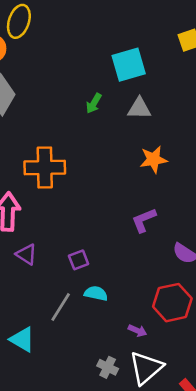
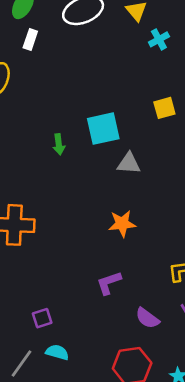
green arrow: (94, 103) -> (59, 144), moved, turned -42
gray triangle: (139, 108) -> (129, 163), moved

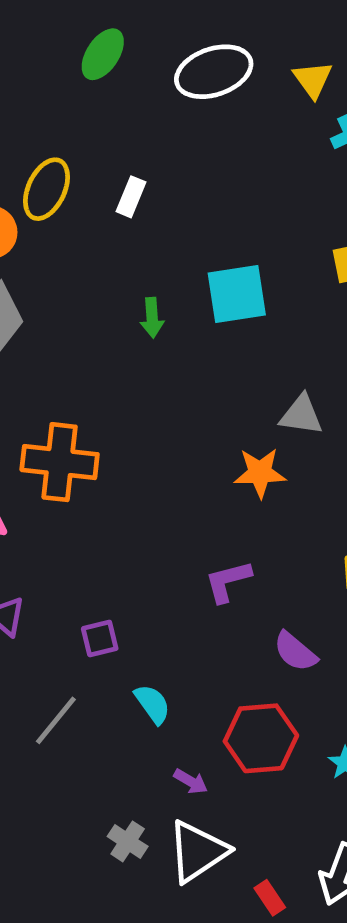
white rectangle: (30, 39) -> (131, 197), moved
gray triangle: (129, 163) -> (301, 415), moved
cyan semicircle: (57, 352) -> (152, 704), moved, turned 35

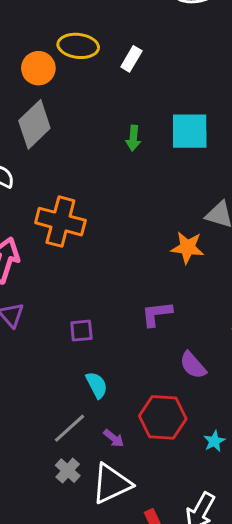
yellow ellipse: (47, 189) -> (78, 46), turned 63
purple square: (100, 639) -> (81, 331), moved
gray line: (56, 720) -> (69, 428), moved

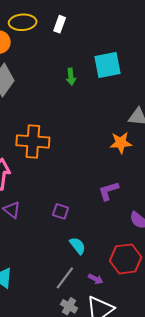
purple square: (81, 331) -> (61, 211), turned 35

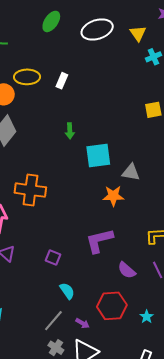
cyan square: (108, 65) -> (98, 156), moved
purple L-shape: (109, 191) -> (99, 241), size x1.4

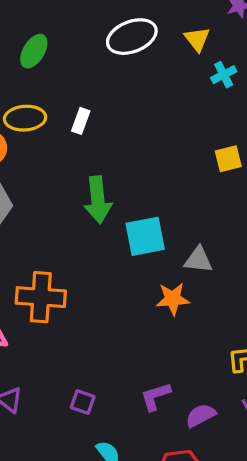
green ellipse: (51, 21) -> (34, 51), moved
green arrow: (70, 131) -> (98, 200), size x1.8
purple L-shape: (99, 241) -> (156, 396), moved, size x0.7
purple semicircle: (127, 270) -> (201, 415), turned 114

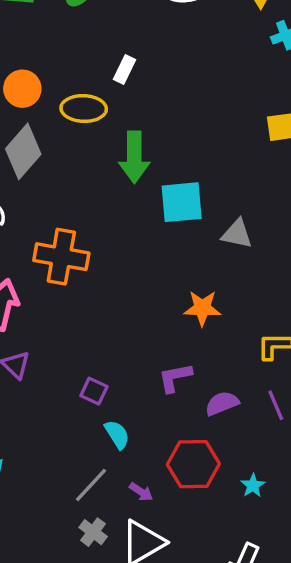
yellow ellipse: (25, 118) -> (84, 109), moved
orange star: (173, 299) -> (202, 308), moved
purple square: (83, 402) -> (94, 391), moved

